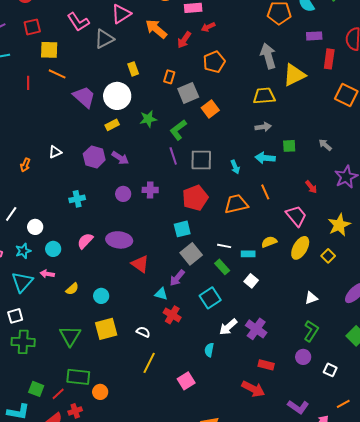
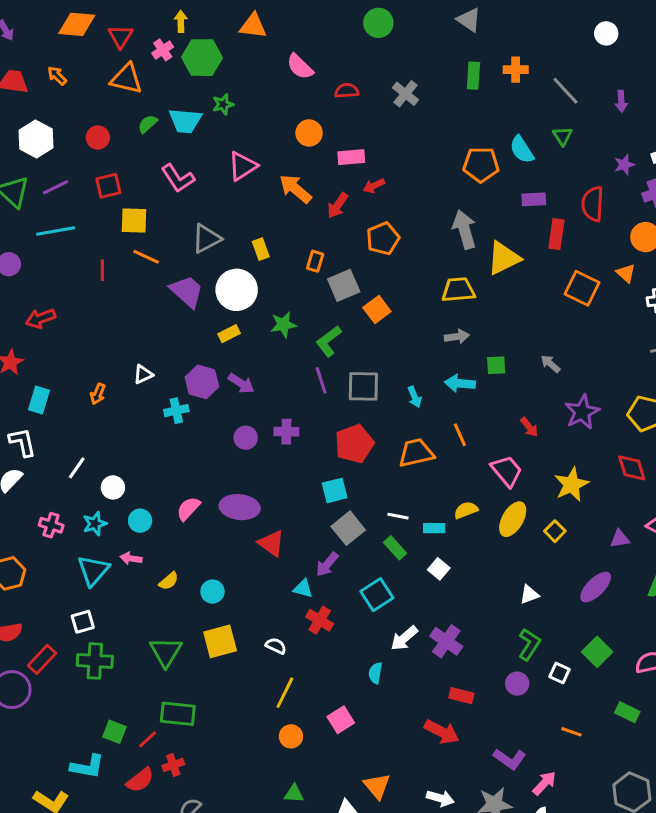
gray triangle: (104, 39) -> (206, 239), moved
cyan cross: (77, 199) -> (176, 411), moved
white square: (330, 370) -> (559, 673), moved
orange circle: (100, 392) -> (291, 736), moved
orange line: (343, 404) -> (572, 732), moved, turned 48

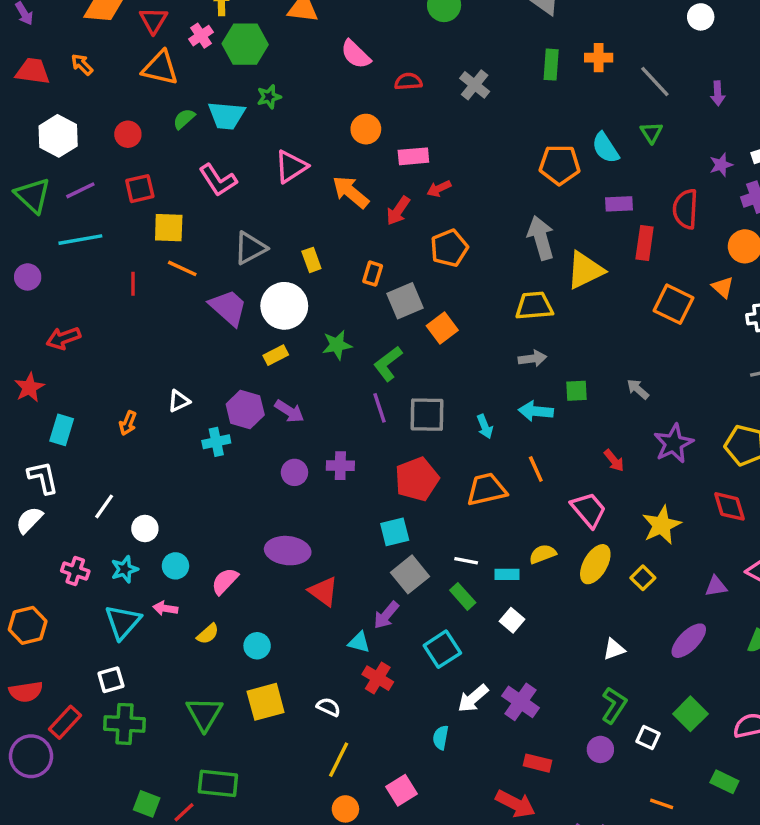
pink semicircle: (188, 509) -> (225, 581), moved

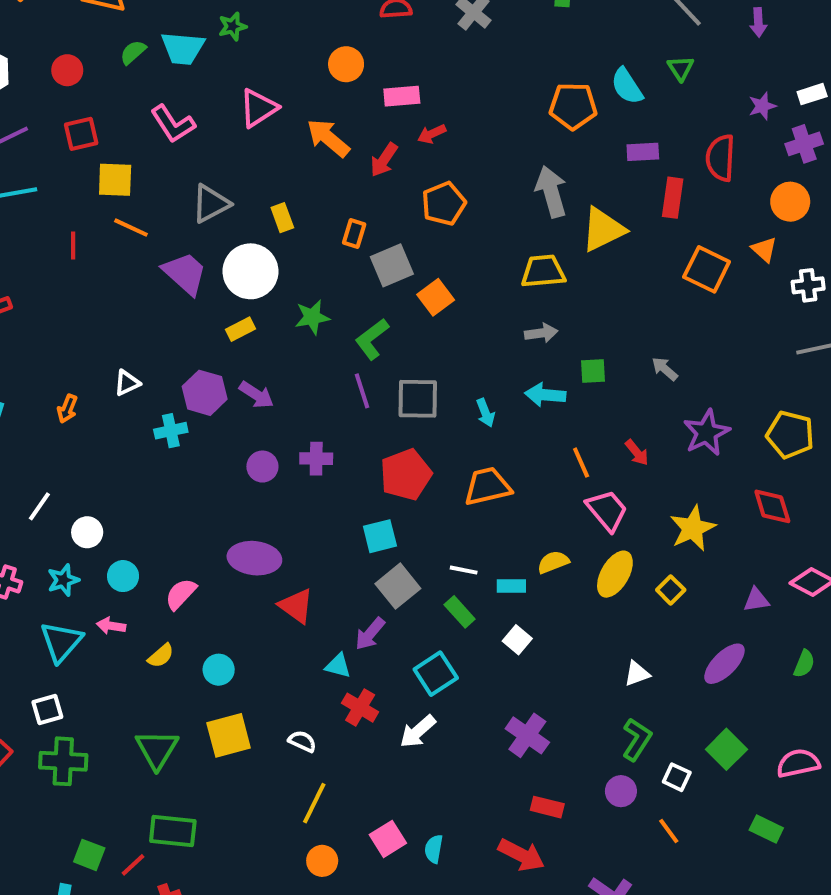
orange line: (536, 469) -> (581, 463), moved
white arrow: (473, 698) -> (418, 731), moved
cyan semicircle: (441, 738) -> (434, 849), moved
orange line: (662, 804) -> (669, 831), moved, turned 35

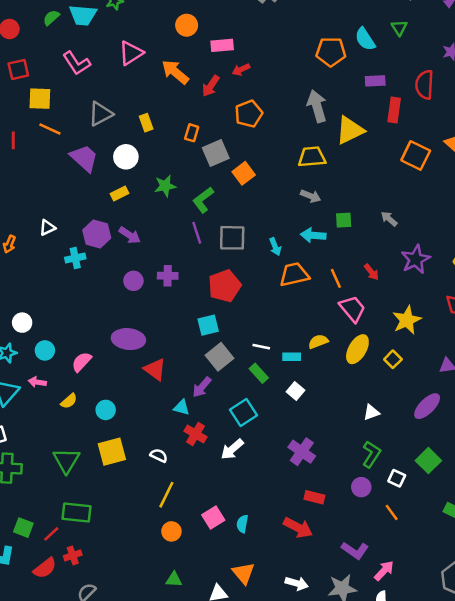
white circle: (250, 271) -> (126, 157), size x0.7
gray arrow: (541, 333) -> (311, 196), turned 30
orange trapezoid: (487, 486) -> (294, 275), moved

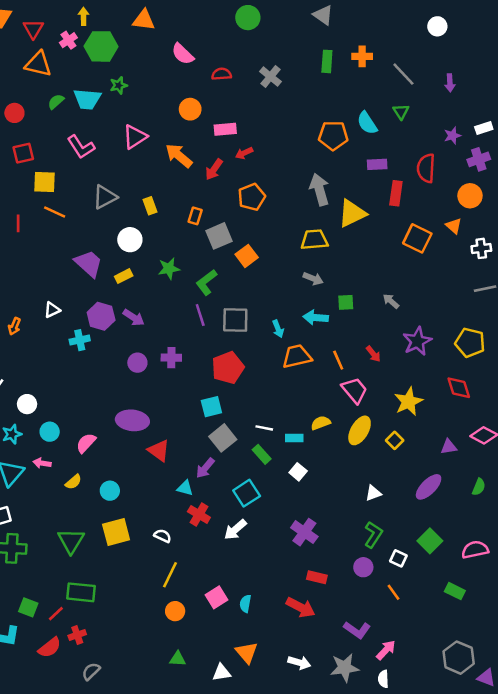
purple trapezoid: (84, 158) -> (88, 264), moved

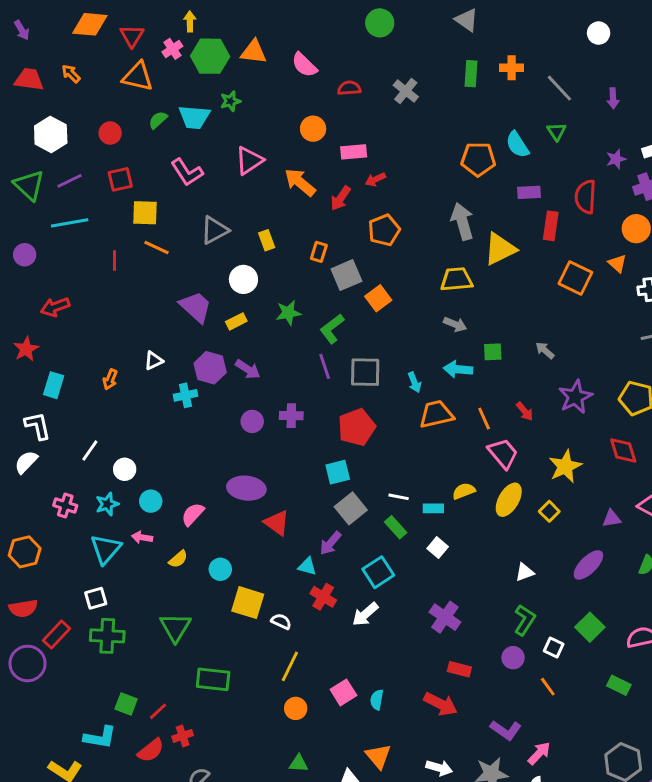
orange triangle: (144, 20) -> (254, 52), moved
yellow square: (116, 532) -> (248, 603), moved, turned 32
green rectangle: (81, 592) -> (213, 679), moved

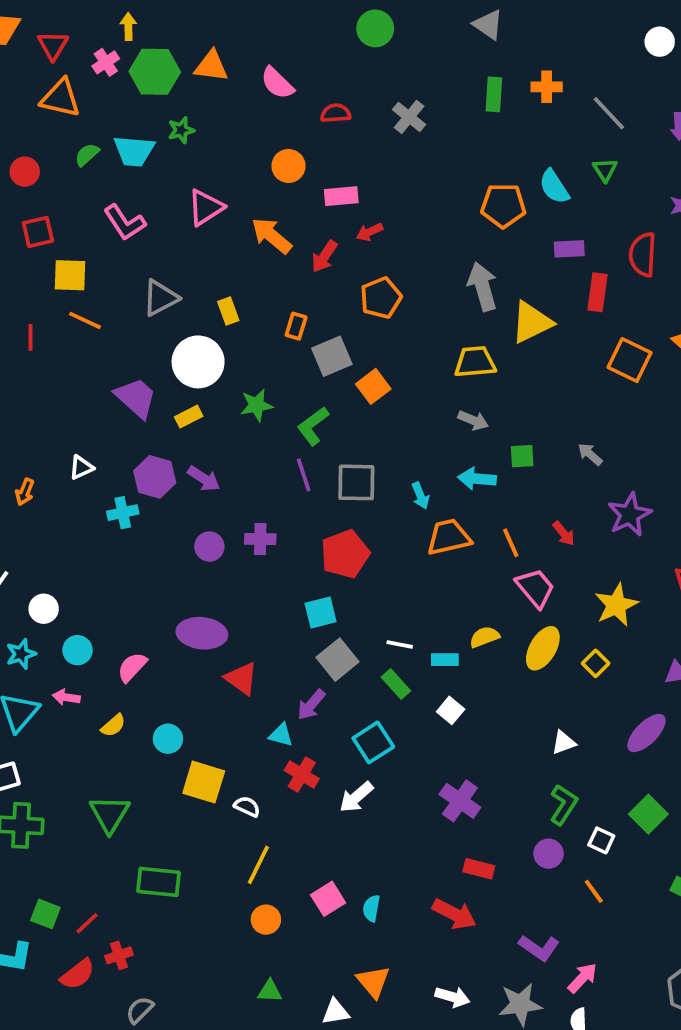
white circle: (243, 279) -> (198, 362), size x1.4

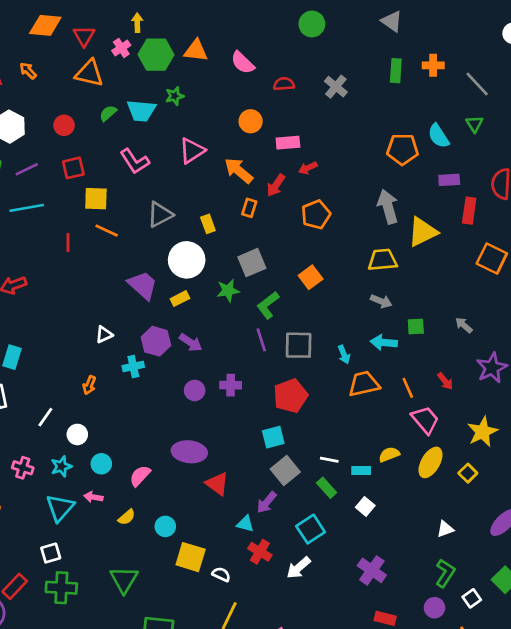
orange rectangle: (296, 326) -> (249, 208), moved
gray square: (332, 356) -> (252, 263), moved
orange arrow: (25, 492) -> (89, 385), moved
white square: (601, 840) -> (472, 598), turned 30

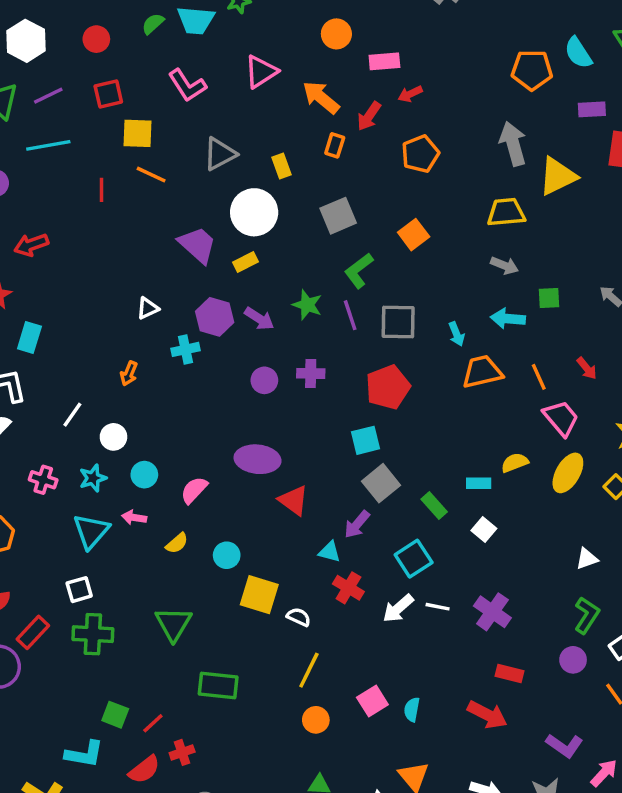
green star: (228, 291) -> (307, 305), moved, turned 30
white line: (329, 460) -> (438, 607), moved

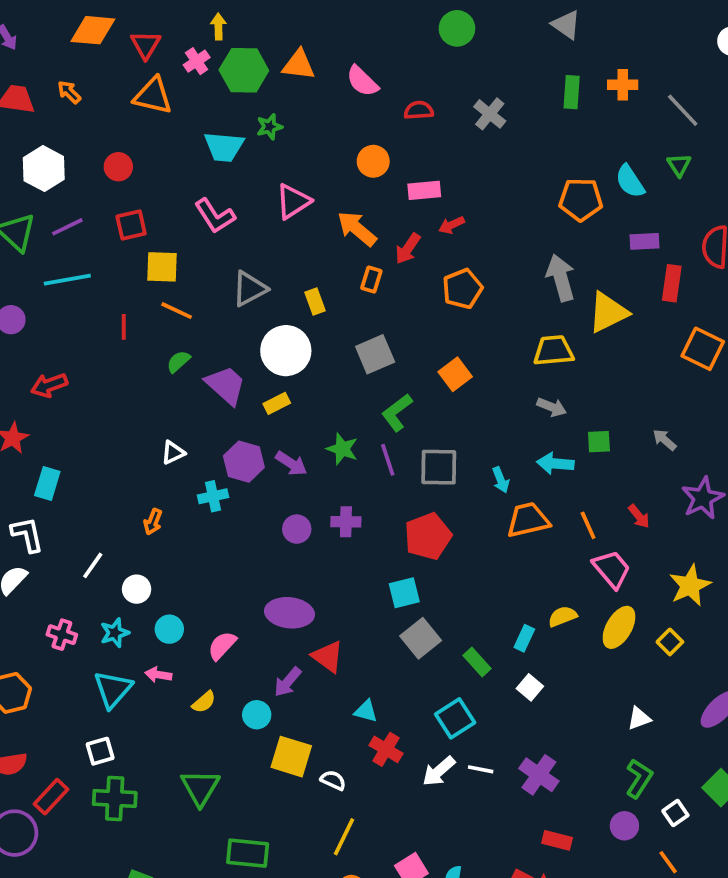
green semicircle: (153, 24) -> (178, 362), moved
cyan rectangle: (479, 483) -> (524, 638), turned -65
purple arrow: (357, 524) -> (288, 682), moved

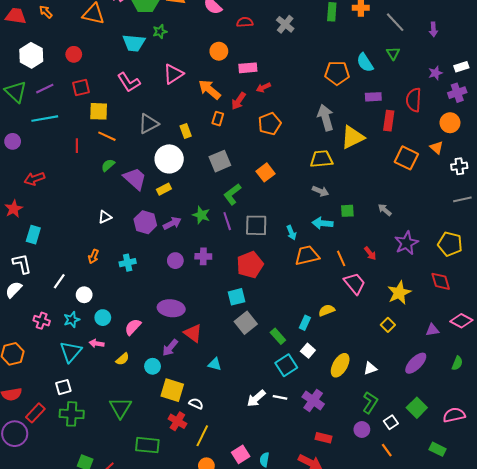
purple arrow: (291, 463) -> (172, 223), turned -60
cyan cross: (213, 496) -> (128, 263), moved
yellow ellipse: (619, 627) -> (340, 365), moved
cyan square: (455, 718) -> (286, 365), moved
red cross: (386, 749) -> (177, 421), moved

